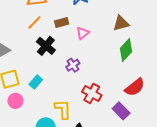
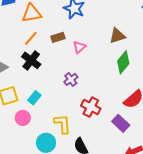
black cross: (46, 46) -> (31, 60), moved
pink circle: (15, 101) -> (23, 118), moved

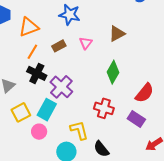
pink triangle: (79, 47) -> (86, 43), moved
green diamond: (123, 62) -> (113, 72), moved
purple cross: (71, 79) -> (61, 87), moved, size x1.6
cyan rectangle: (34, 98) -> (47, 110), size x1.5

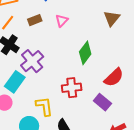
brown triangle: (117, 34) -> (112, 18), moved, turned -30
red cross: (104, 108) -> (72, 88), turned -30

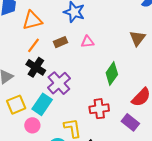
pink triangle: (62, 21) -> (88, 42), turned 40

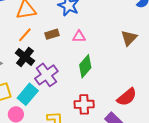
green diamond: (112, 74) -> (85, 66), moved

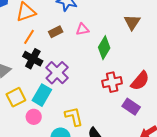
green diamond: (85, 66) -> (104, 48), moved
red cross: (84, 104) -> (112, 82), moved

